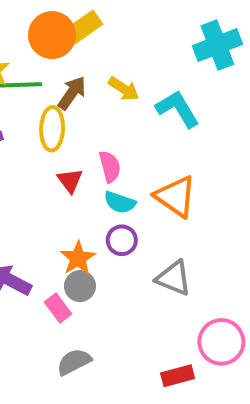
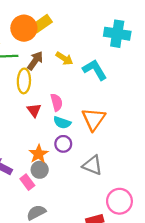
cyan cross: (217, 45) -> (117, 34), turned 30
orange triangle: (176, 196) -> (94, 119), turned 30

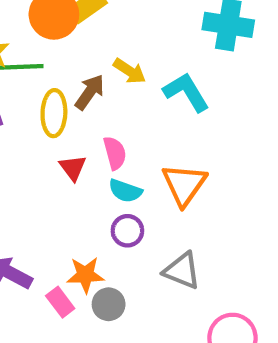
brown arrow: (35, 61) -> (90, 92), moved
orange star: (39, 154) -> (85, 275), moved, turned 30
gray circle: (40, 170) -> (109, 304), moved

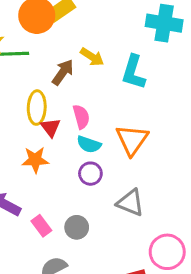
cyan L-shape: (186, 92) -> (133, 72), turned -132
yellow ellipse: (54, 113) -> (37, 108), moved
orange star: (85, 275) -> (35, 160), moved

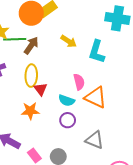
brown arrow: (63, 72) -> (31, 45), moved
pink semicircle: (81, 117) -> (79, 82), moved
orange triangle: (132, 140) -> (96, 97), turned -40

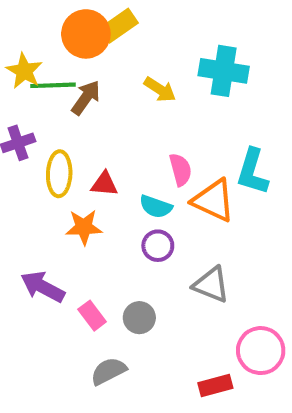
cyan cross: (117, 18) -> (224, 71), moved
cyan L-shape: (97, 52) -> (252, 172), moved
yellow ellipse: (31, 76) -> (59, 174), moved
red triangle: (41, 89) -> (104, 184), turned -48

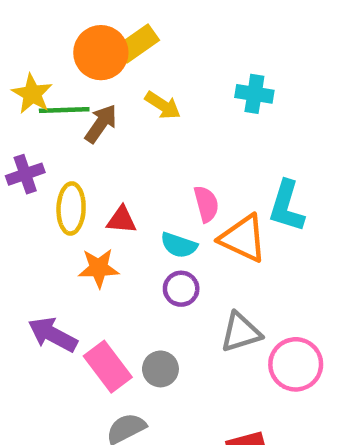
cyan cross: (224, 71) -> (254, 94), size x0.7
yellow arrow: (160, 89) -> (163, 105), moved
gray triangle: (211, 285) -> (241, 332), turned -39
pink rectangle: (92, 316) -> (108, 367), size x1.5
pink circle: (261, 351) -> (296, 364), moved

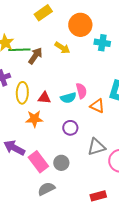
yellow rectangle: (138, 43) -> (43, 13), moved
orange circle: (101, 53) -> (80, 25), moved
orange triangle: (243, 238) -> (97, 106), size x0.7
cyan semicircle: (179, 245) -> (68, 98), moved, turned -35

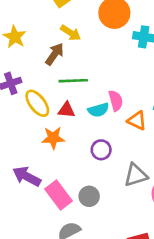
yellow arrow: (62, 48) -> (71, 33), moved
green line: (19, 50) -> (73, 81), moved
yellow ellipse: (22, 93) -> (37, 103), turned -40

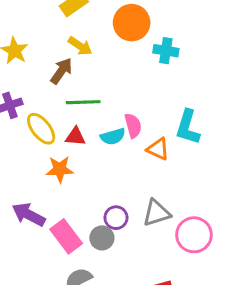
purple circle: (101, 150) -> (116, 218), moved

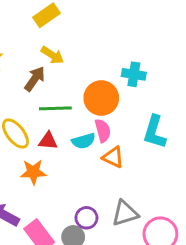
orange circle: (132, 23) -> (101, 98), moved
cyan cross: (166, 51) -> (134, 74), moved
orange triangle: (158, 149) -> (113, 157), moved

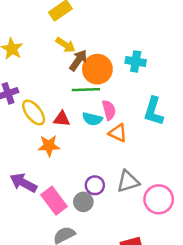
brown arrow: (35, 79) -> (78, 60), moved
orange circle: (101, 98) -> (97, 69), moved
green line: (55, 108) -> (86, 90), moved
cyan semicircle: (84, 141) -> (92, 119), turned 30

